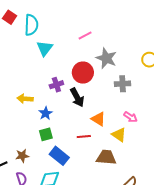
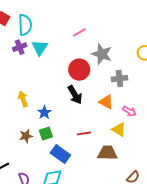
purple cross: (56, 85) -> (20, 47), moved
yellow arrow: (25, 99) -> (23, 99), turned 70
orange triangle: (98, 119) -> (106, 102), moved
brown star: (22, 156) -> (26, 136), moved

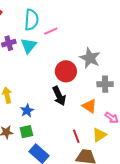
cyan semicircle: (25, 25) -> (31, 20), moved
pink line: (79, 33) -> (51, 31), moved
yellow triangle: (119, 130) -> (99, 135), turned 49
red line: (84, 133) -> (76, 136), moved, turned 72

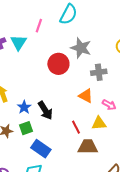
cyan semicircle: (31, 20) -> (68, 14), moved, turned 30
pink line: (51, 31) -> (39, 26), turned -40
black arrow: (59, 96) -> (45, 110), moved
yellow triangle: (99, 135) -> (99, 123), turned 35

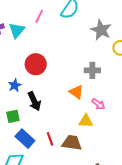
gray star: (81, 48) -> (101, 30), moved
red circle: (58, 64) -> (36, 64), moved
blue star: (24, 107) -> (15, 85), moved
red line: (76, 127) -> (50, 139), moved

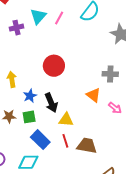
cyan triangle: (17, 30) -> (38, 16), moved
blue star: (15, 85) -> (30, 96), moved
yellow triangle: (86, 121) -> (66, 120), moved

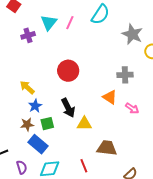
yellow arrow: (12, 79) -> (27, 87), turned -35
blue star: (30, 96) -> (35, 106), moved
blue rectangle: (40, 140) -> (38, 144), moved
red line: (65, 141) -> (84, 166), moved

